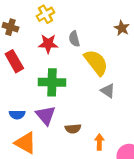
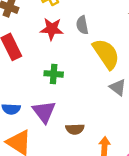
green cross: (52, 82) -> (54, 74), size x0.6

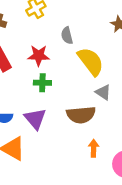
red star: (52, 29) -> (39, 56), moved
brown semicircle: (75, 129) -> (81, 115), moved, size x1.6

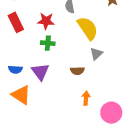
gray triangle: (103, 92) -> (96, 54), turned 40
brown semicircle: (81, 115) -> (77, 71), size x0.6

